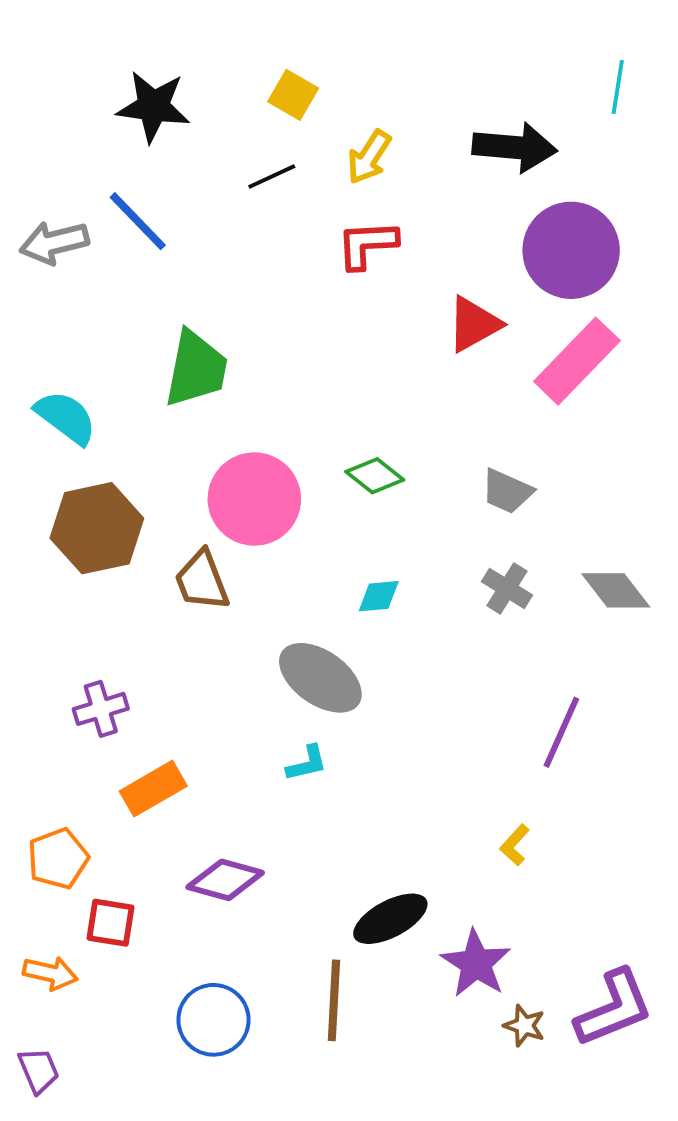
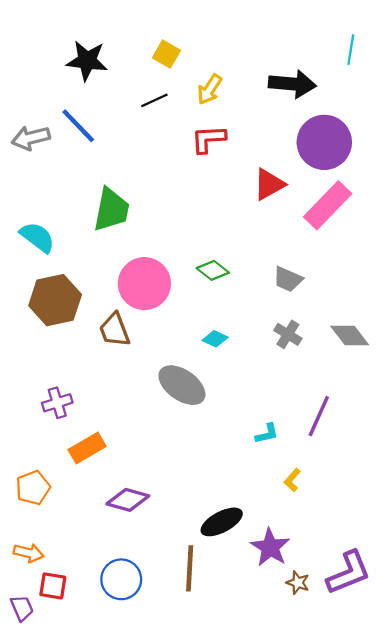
cyan diamond: (379, 596) -> (215, 339), turned 30
cyan L-shape: (307, 763) -> (267, 434), moved
red square: (111, 923) -> (53, 586), moved

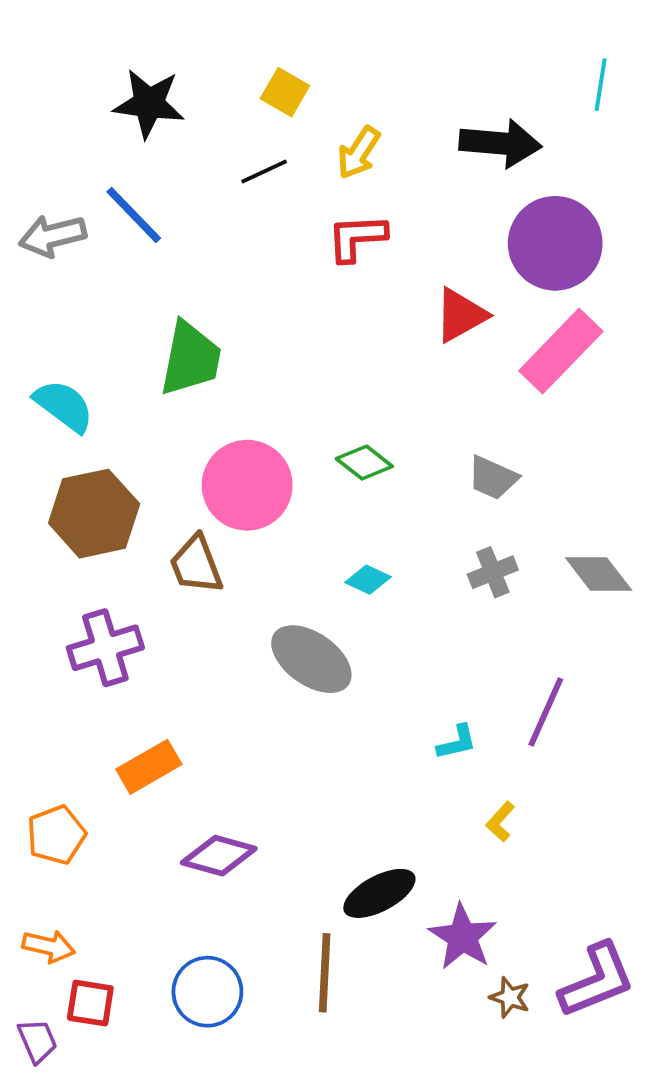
gray cross: (288, 334) -> (493, 572), turned 36
purple cross: (57, 403) -> (105, 648), moved, size x1.4

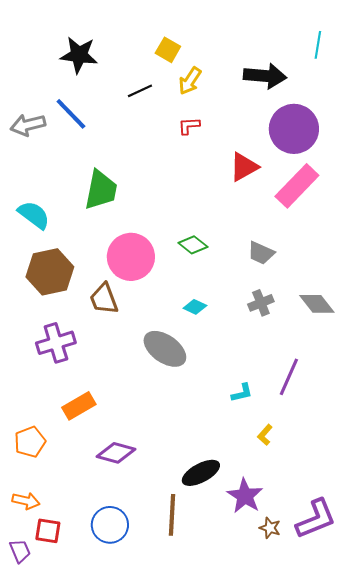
yellow square: (285, 92) -> (168, 50), moved
red L-shape: (357, 238) -> (189, 126), size x0.7

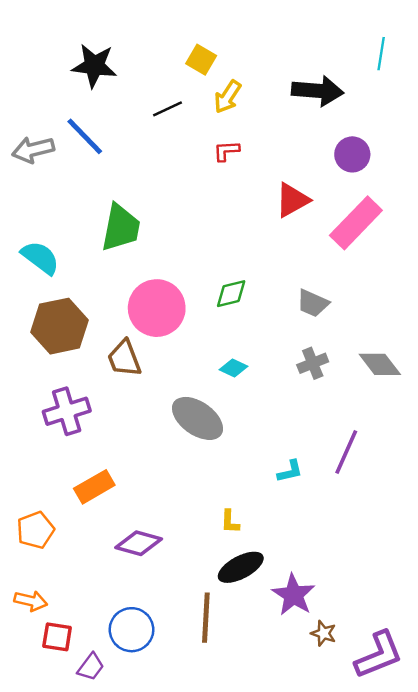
purple circle: (294, 129) -> (352, 154), size x0.6
green diamond: (193, 245) -> (231, 294), turned -52
yellow L-shape: (265, 435) -> (230, 522), moved, turned -40
purple L-shape: (316, 519) -> (379, 655), moved
purple trapezoid: (20, 551) -> (91, 667), moved, turned 60

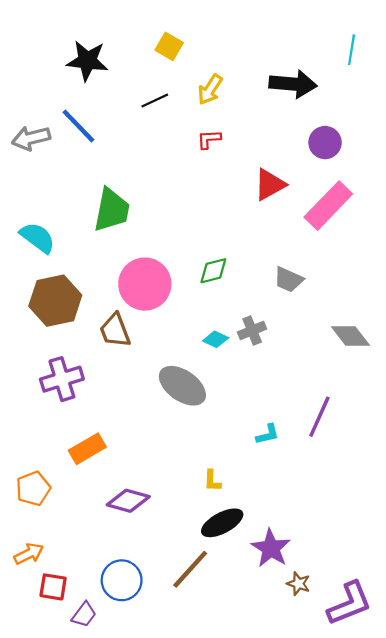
yellow square: (201, 60) -> (169, 46), moved
gray cross: (313, 363) -> (252, 330), moved
orange arrow: (31, 601) -> (29, 554), turned -40
brown line: (206, 618) -> (190, 569), turned 39

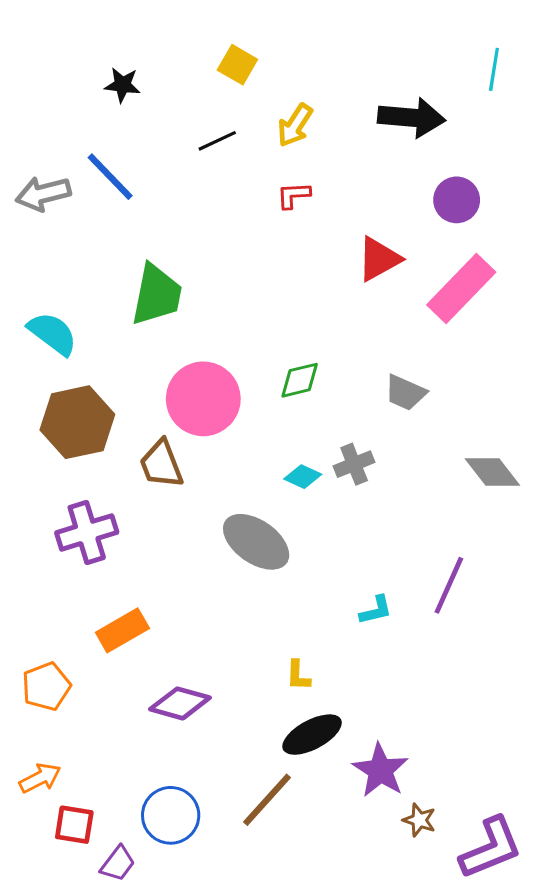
black star: (87, 61) -> (122, 85), size x0.6

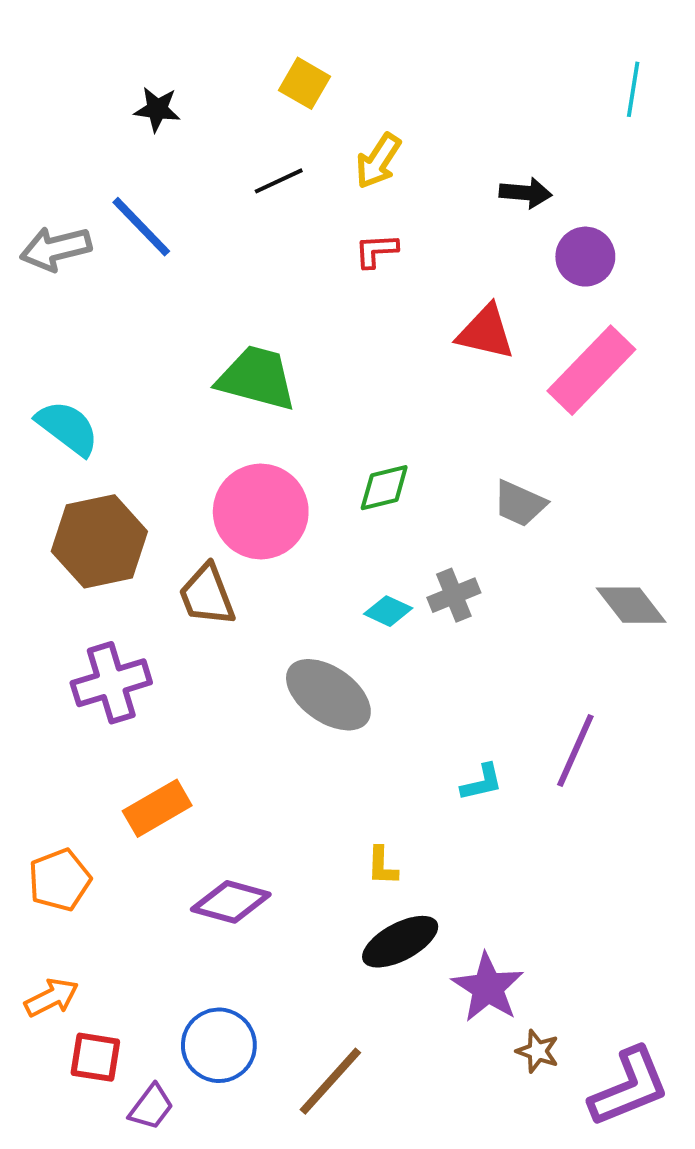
black arrow: (412, 118) -> (526, 193), moved, size x0.6
red triangle: (379, 259) -> (486, 332), turned 42
green trapezoid: (157, 295) -> (257, 378), moved, turned -86
brown line: (267, 800) -> (330, 1081), moved

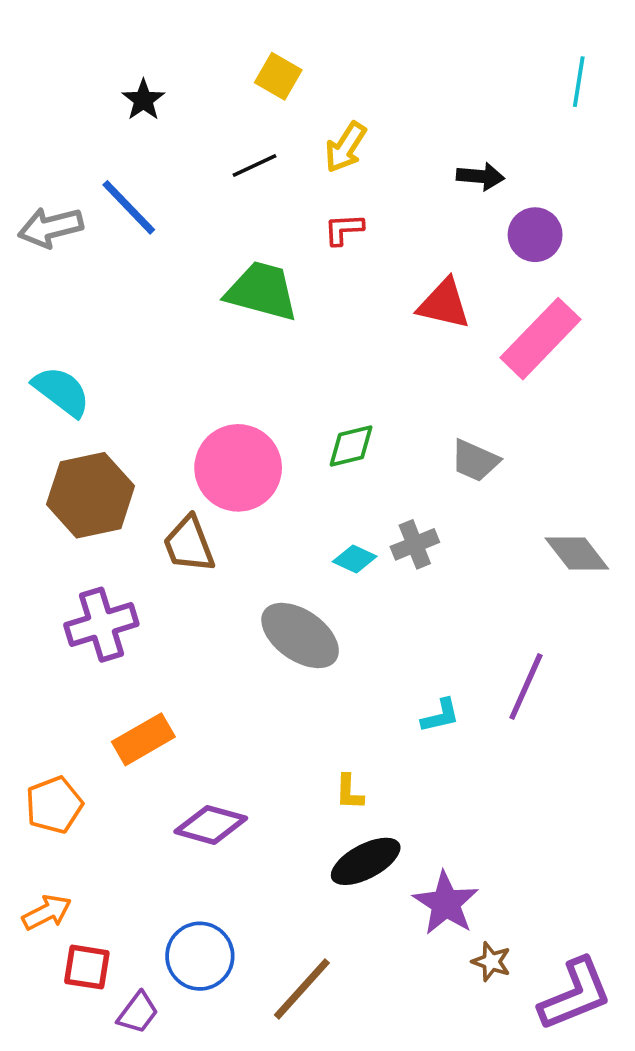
black star: (157, 109) -> (143, 100), turned 30
green trapezoid: (257, 378) -> (262, 291), moved

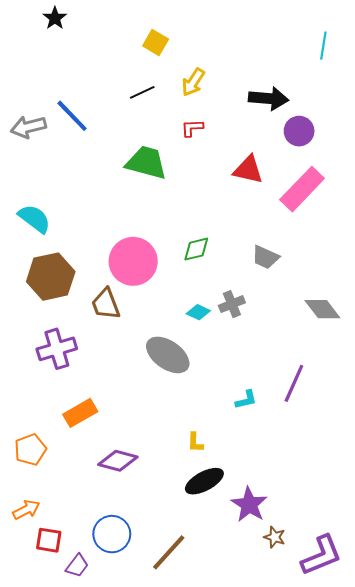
black star: (143, 100) -> (55, 18), moved
black arrow: (480, 176) -> (269, 98), size x1.5

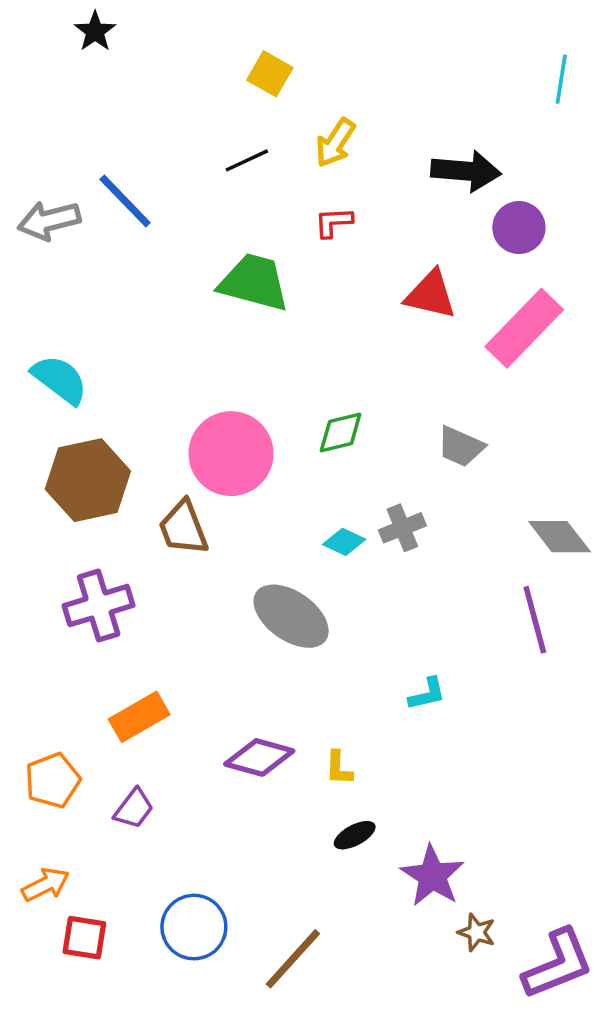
purple line: (294, 383) -> (535, 620), moved, turned -39
purple diamond: (118, 461) -> (259, 757), moved
black ellipse: (204, 481) -> (355, 835), size x0.6
purple trapezoid: (77, 566) -> (134, 809), moved

